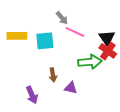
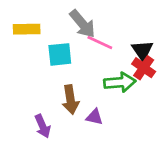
gray arrow: (62, 18) -> (82, 24), size x1.6
yellow rectangle: (17, 36) -> (27, 29), moved
brown arrow: (53, 75) -> (71, 100), size x1.5

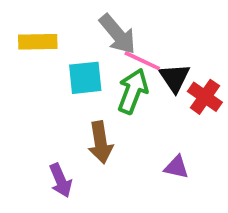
black triangle: (142, 50) -> (175, 78), moved
green arrow: (120, 82) -> (133, 91), moved, turned -64
purple triangle: (94, 117) -> (176, 167), moved

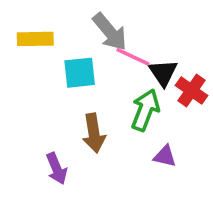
green arrow: (133, 91) -> (145, 110), moved

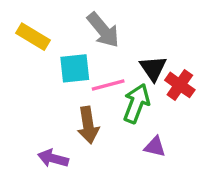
yellow rectangle: (35, 39) -> (33, 37), turned 32
pink line: (133, 57) -> (108, 85), moved, turned -40
purple arrow: (57, 169) -> (53, 158), turned 128

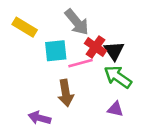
red cross: (180, 85) -> (95, 47), moved
green arrow: (136, 103) -> (118, 77), moved, turned -76

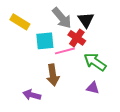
black triangle: (114, 51) -> (86, 20), moved

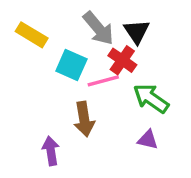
cyan square: (45, 41) -> (71, 65), turned 30
purple arrow: (32, 95) -> (51, 151), turned 66

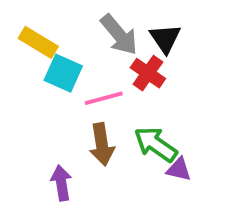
cyan square: (71, 65) -> (63, 73), moved
pink line: (103, 81) -> (104, 98), moved
green arrow: (151, 98) -> (156, 144), moved

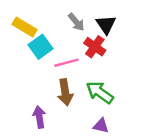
gray arrow: (119, 35) -> (76, 22), size x0.7
cyan square: (63, 73) -> (41, 47), turned 30
purple triangle: (179, 169) -> (101, 126), moved

